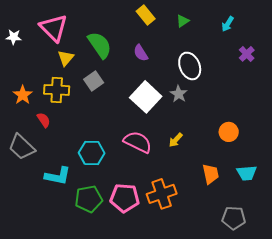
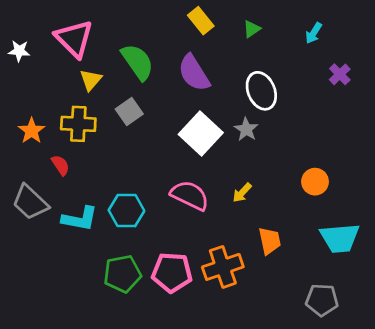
purple semicircle: (141, 53) -> (194, 73), size x1.6
cyan trapezoid: (247, 173) -> (340, 238), size x1.4
orange trapezoid: (211, 174) -> (270, 241), moved
cyan L-shape: (58, 176) -> (80, 219), moved

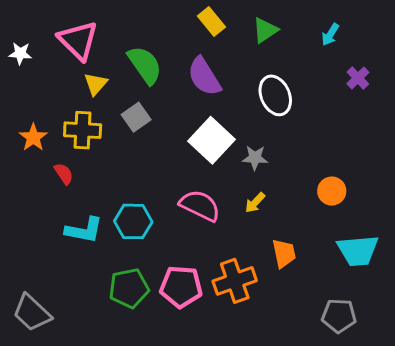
green triangle: (252, 29) -> (265, 30), size x1.4
gray star: (246, 129) -> (255, 158), moved, turned -30
gray trapezoid: (30, 202) -> (32, 313), moved

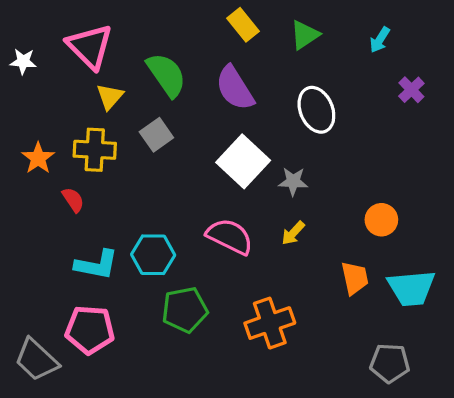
orange trapezoid: (284, 253) -> (355, 278), moved
pink pentagon: (181, 287) -> (90, 330), moved
green pentagon: (129, 288) -> (185, 310), moved

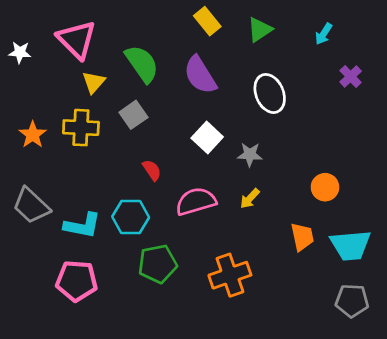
white square: (243, 161) -> (207, 137), size x0.7
red semicircle: (73, 200) -> (152, 170), moved
pink semicircle: (230, 236) -> (196, 201), turned -42
gray trapezoid: (36, 360) -> (31, 206), moved
gray pentagon: (390, 363) -> (352, 301), moved

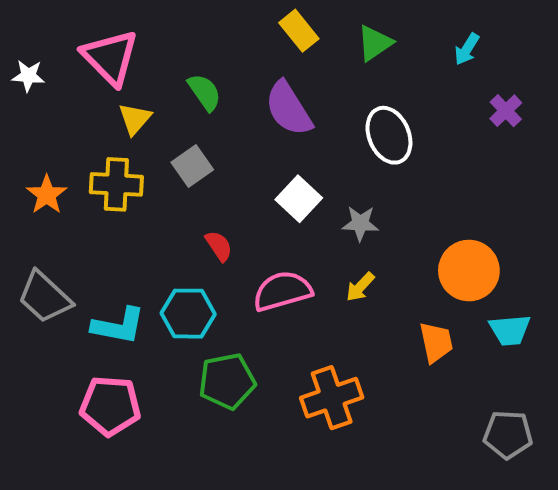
green semicircle: (142, 64) -> (205, 92), size x0.7
orange circle: (325, 187) -> (469, 271), size x1.5
cyan trapezoid: (351, 245) -> (510, 330), moved, size x0.7

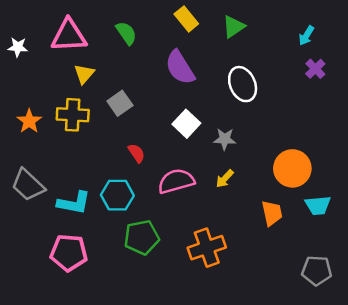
cyan arrow: (467, 49) -> (306, 36), moved
pink triangle: (110, 57) -> (69, 36), turned -48
green semicircle: (205, 92) -> (126, 33), moved

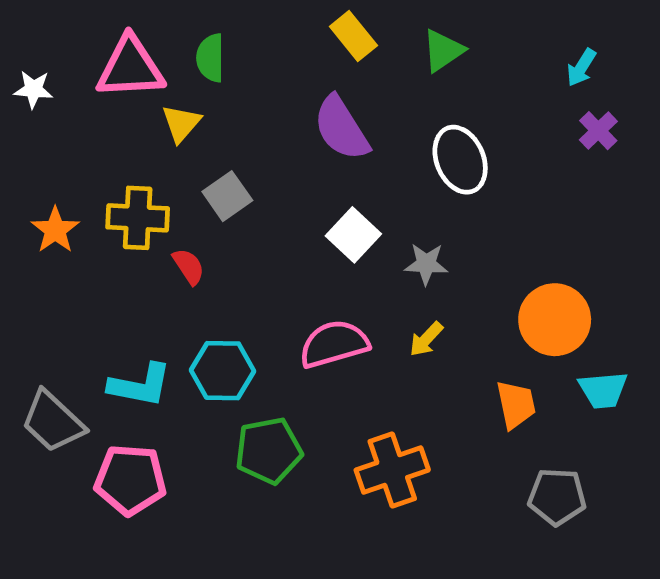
green semicircle: (126, 33) -> (210, 58), moved, turned -145
yellow triangle: (84, 74) -> (181, 123), moved
red semicircle: (137, 153) -> (189, 266), moved
gray trapezoid: (28, 185) -> (53, 422), moved
gray pentagon: (317, 271) -> (557, 497), moved

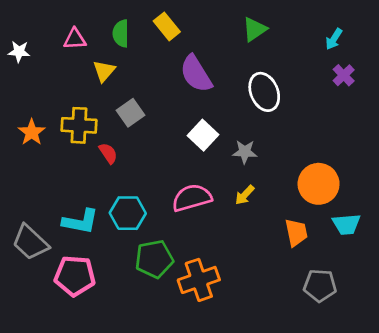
yellow rectangle: (353, 36) -> (167, 26), moved
pink triangle: (130, 68) -> (75, 39), size x0.6
orange cross: (392, 470) -> (199, 280), moved

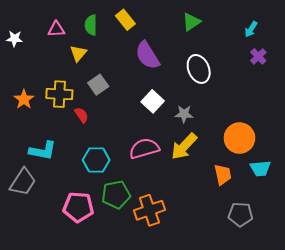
yellow arrow: (245, 195) -> (184, 146), size x1.8
cyan L-shape: (80, 221) -> (43, 151), moved
gray trapezoid: (30, 242) -> (23, 182), turned -100
pink pentagon: (75, 276) -> (78, 207), moved

